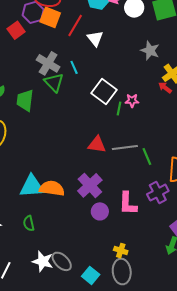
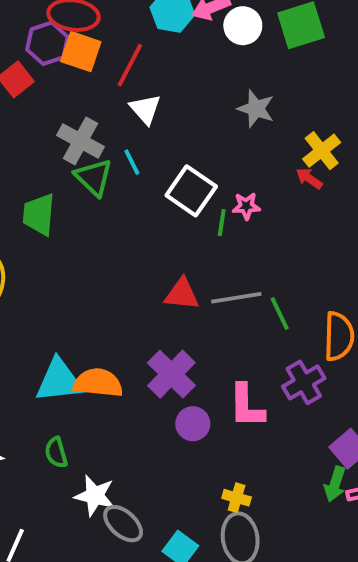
white triangle: (95, 38) -> (145, 109), moved
gray star: (150, 51) -> (256, 109), moved
cyan line: (74, 67) -> (132, 162), moved
white star: (43, 261) -> (95, 496), moved

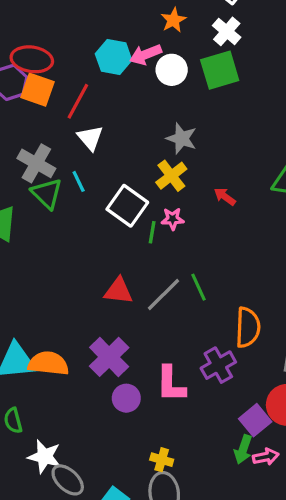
yellow cross: (322, 151) -> (171, 176), moved
gray line: (236, 298) -> (163, 294), turned -36
green line: (280, 313) -> (199, 287), moved

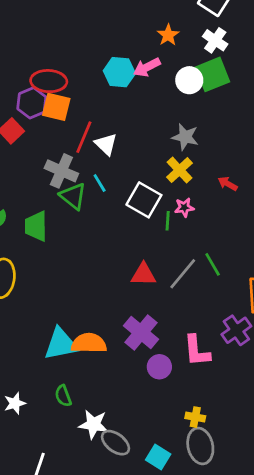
white circle: (172, 70) -> (189, 80), moved
red line: (78, 101) -> (84, 137), moved

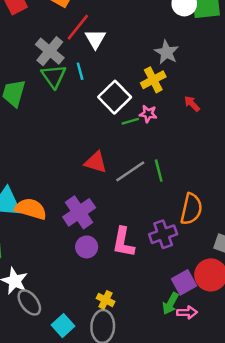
green line: (168, 221) -> (130, 121), turned 54

